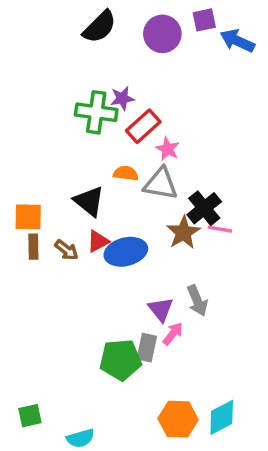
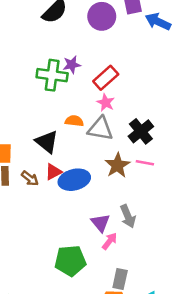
red rectangle: (143, 126) -> (106, 78), moved
black cross: (204, 208) -> (141, 131), moved
gray rectangle: (147, 348) -> (120, 279), moved

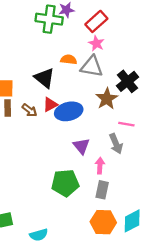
black cross: (141, 131) -> (128, 81), moved
pink line: (145, 163) -> (126, 124), moved
purple triangle: (100, 223) -> (81, 146), moved
pink arrow: (110, 241) -> (100, 166), turned -35
gray rectangle: (120, 279) -> (102, 190), moved

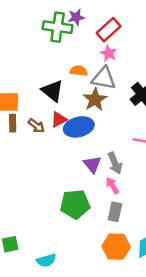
brown star: (107, 99) -> (95, 99), moved
gray arrow: (116, 144) -> (115, 163), moved
pink arrow: (100, 166) -> (112, 186), turned -35

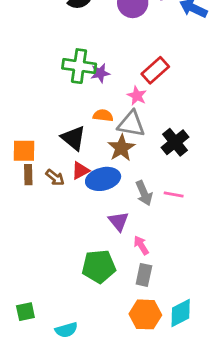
purple star: (76, 17) -> (100, 73), moved
red rectangle: (109, 30) -> (155, 70), moved
gray arrow: (115, 163) -> (144, 193), moved

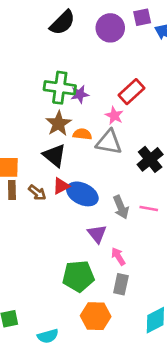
brown star: (121, 148) -> (58, 124), moved
blue ellipse: (103, 179) -> (82, 194), turned 40
orange hexagon: (145, 314) -> (96, 316), moved

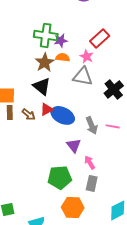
orange semicircle: (82, 134) -> (63, 57), moved

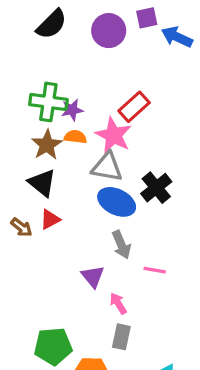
pink star: (87, 56) -> (113, 135), size x1.6
blue ellipse: (63, 115) -> (117, 202), moved
pink line: (113, 126) -> (155, 270), moved
green pentagon: (60, 177) -> (53, 346), moved

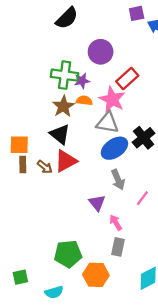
purple circle: (109, 31) -> (101, 52), moved
blue ellipse: (117, 202) -> (114, 148), turned -60
red triangle: (50, 219) -> (66, 161), size x1.5
pink line: (155, 270) -> (142, 198), turned -63

